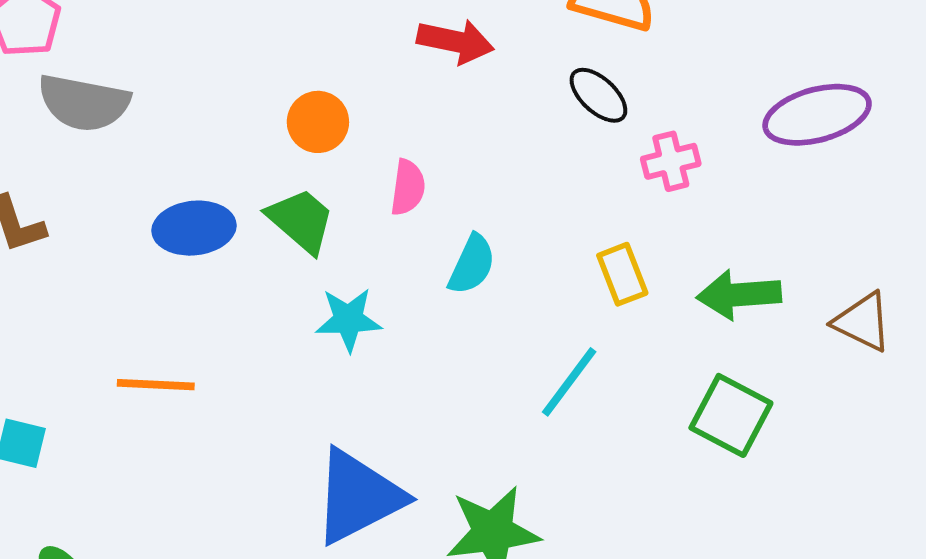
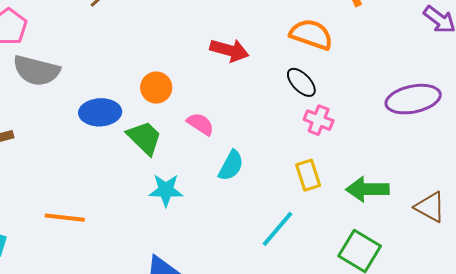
pink cross: (671, 161) -> (319, 120), moved, turned 32
pink semicircle: (408, 187) -> (200, 124), turned -68
blue ellipse: (194, 228) -> (100, 112), moved

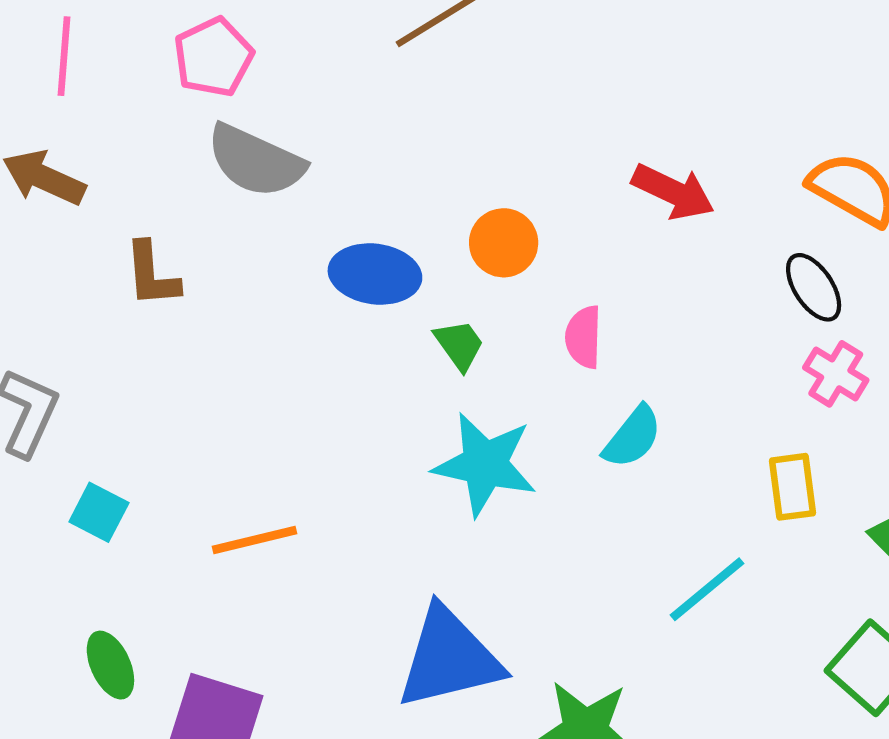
pink semicircle: (200, 124) -> (584, 337), turned -132
green trapezoid: (144, 138) -> (459, 345), size x0.7
cyan star: (166, 190) -> (485, 464), size x1.4
orange line: (65, 218) -> (254, 540), moved, turned -30

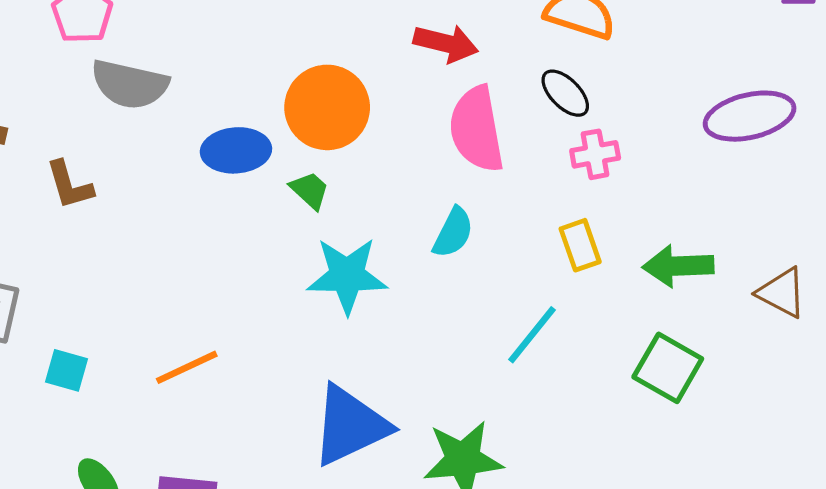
orange circle: (504, 243) -> (327, 107), size x1.6
pink semicircle: (584, 337) -> (477, 129), moved, size x1.8
pink cross: (836, 374) -> (595, 154), turned -30

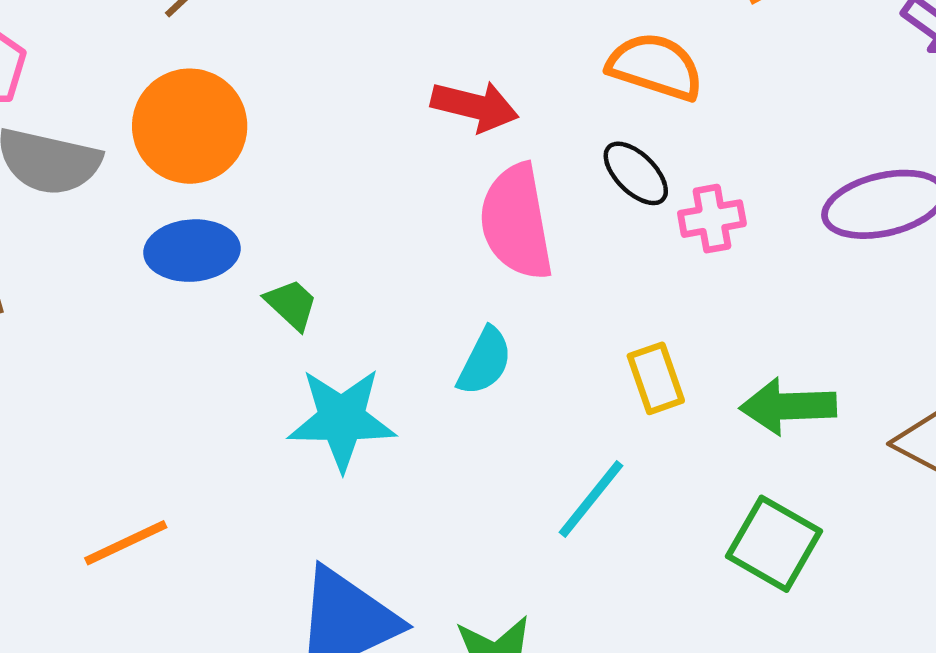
orange circle: (327, 107) -> (190, 126), moved
pink cross: (595, 154) -> (712, 219), moved

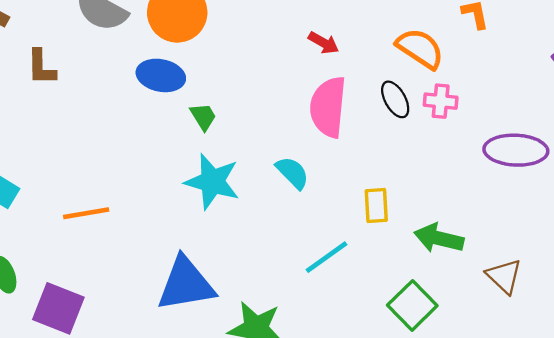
red arrow: (475, 106) -> (324, 43), size x0.7
pink cross: (712, 219) -> (441, 101), moved
cyan semicircle: (485, 361) -> (292, 173), turned -87

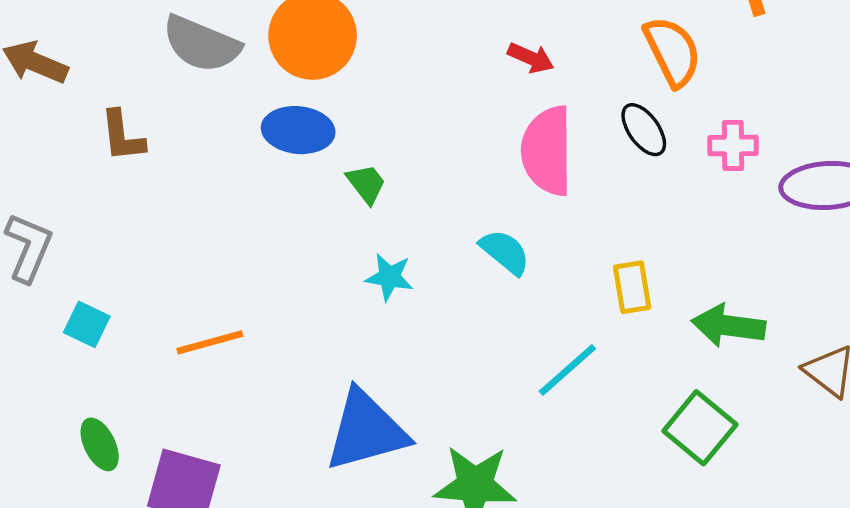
orange semicircle: (420, 48) -> (673, 51), turned 36
pink cross: (441, 101) -> (733, 145), moved
cyan star: (212, 182) -> (389, 277), size x0.6

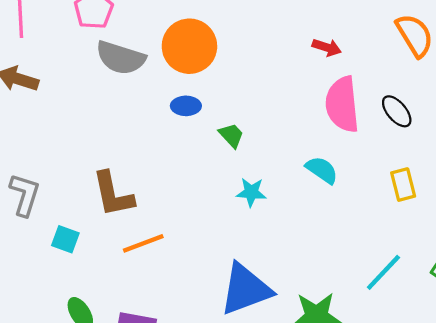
blue ellipse: (298, 130) -> (186, 106), size x0.7
black ellipse: (644, 130) -> (397, 111), moved
brown L-shape: (122, 136) -> (113, 194), moved, size x1.4
cyan line: (567, 370) -> (383, 272), moved

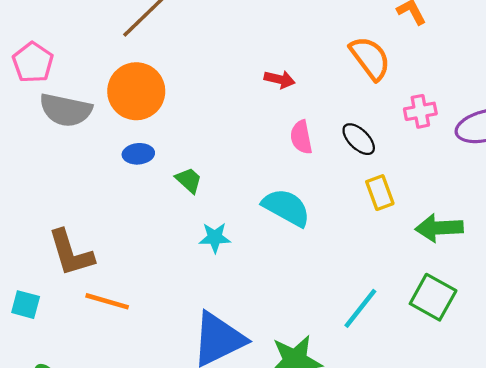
pink semicircle: (342, 104) -> (301, 137), size x0.6
cyan semicircle: (322, 170) -> (286, 207), size x1.4
yellow rectangle: (403, 185) -> (380, 193), moved
orange line: (143, 243) -> (107, 301), turned 42

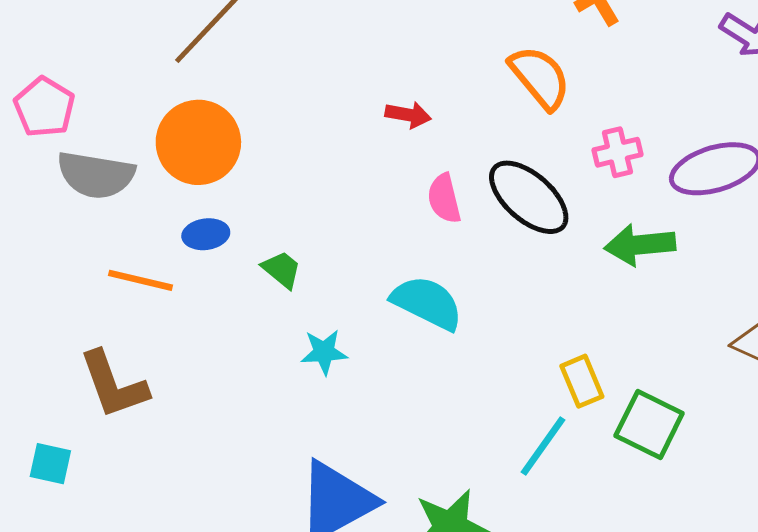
black ellipse: (359, 139) -> (529, 197), size x1.6
yellow rectangle: (380, 193) -> (582, 381), moved
green arrow: (439, 228) -> (640, 245), moved
orange line: (107, 301) -> (140, 280), moved

